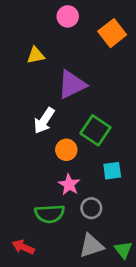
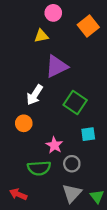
yellow triangle: (36, 55) -> (41, 36), moved
orange circle: (66, 150) -> (24, 123), moved
gray triangle: (91, 246) -> (72, 193), turned -30

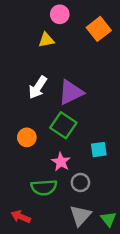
purple triangle: (57, 66) -> (71, 92), moved
white arrow: (35, 95) -> (38, 87), moved
green square: (75, 103) -> (63, 125), moved

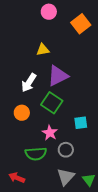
yellow triangle: (46, 40) -> (43, 50), moved
white arrow: (38, 87) -> (29, 83), moved

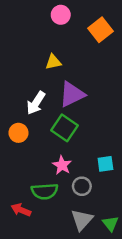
orange circle: (22, 113) -> (18, 133), moved
cyan square: (81, 123) -> (105, 164), moved
red arrow: (17, 178) -> (21, 210), moved

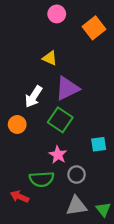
yellow triangle: (53, 62) -> (50, 58), turned 35
cyan square: (105, 164) -> (99, 144), moved
gray triangle: (82, 220) -> (77, 206), turned 40

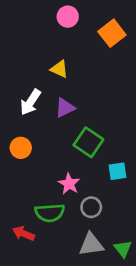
purple triangle: (67, 88) -> (65, 108), moved, size x0.7
white arrow: (33, 97) -> (30, 102), moved
green square: (60, 120) -> (88, 142), moved

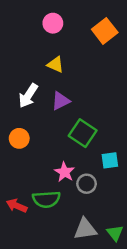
pink circle: (68, 17) -> (53, 23), moved
gray circle: (91, 207) -> (87, 184), moved
red arrow: (23, 233) -> (17, 206), moved

